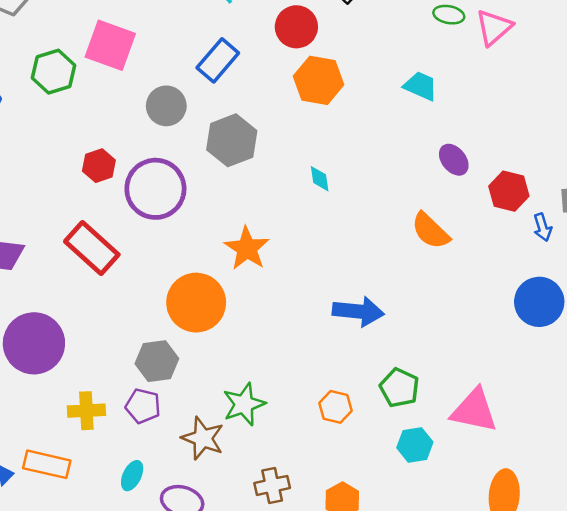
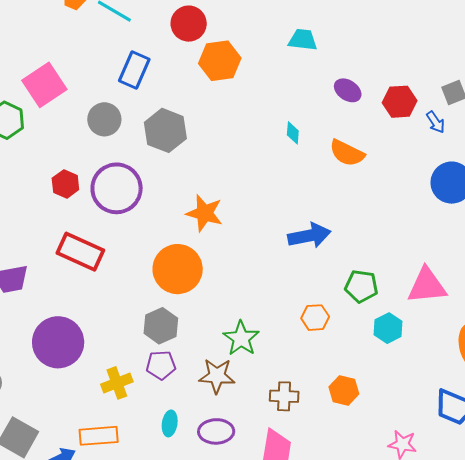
pink square: (110, 45) -> (44, 85), turned -36
cyan diamond: (320, 179) -> (293, 133), moved, turned 30
brown cross: (272, 485) -> (284, 396), turned 32

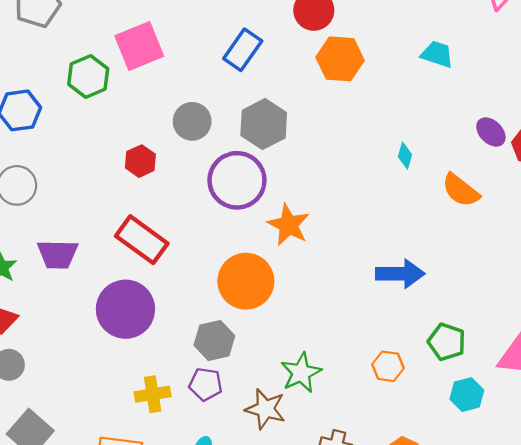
purple ellipse: (348, 90) -> (491, 132), moved
gray circle: (104, 119) -> (192, 121), moved
purple circle: (117, 188) -> (237, 180), moved
purple circle: (58, 342) -> (125, 309), moved

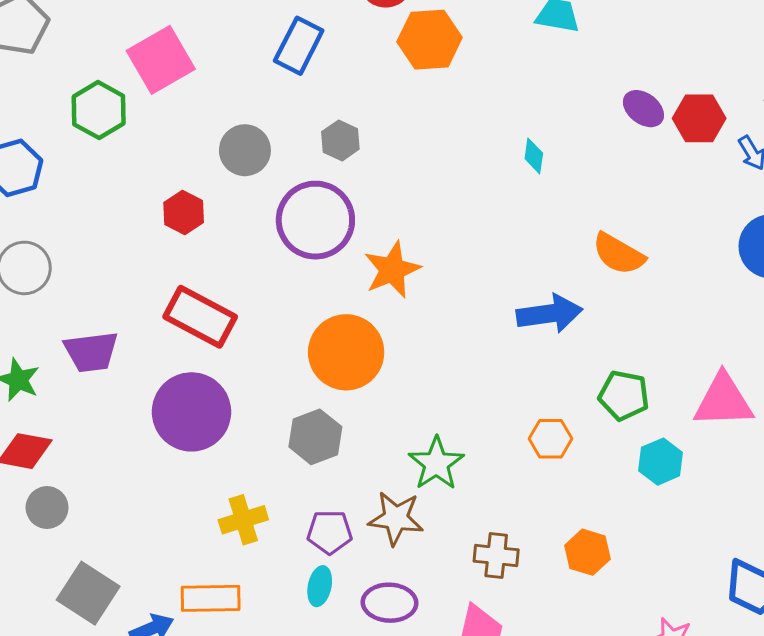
gray hexagon: (264, 124) -> (340, 140), size x0.6
orange semicircle: (461, 190) -> (619, 254), moved
orange star: (289, 225) -> (392, 270), turned 30
purple pentagon: (206, 384) -> (330, 532), moved

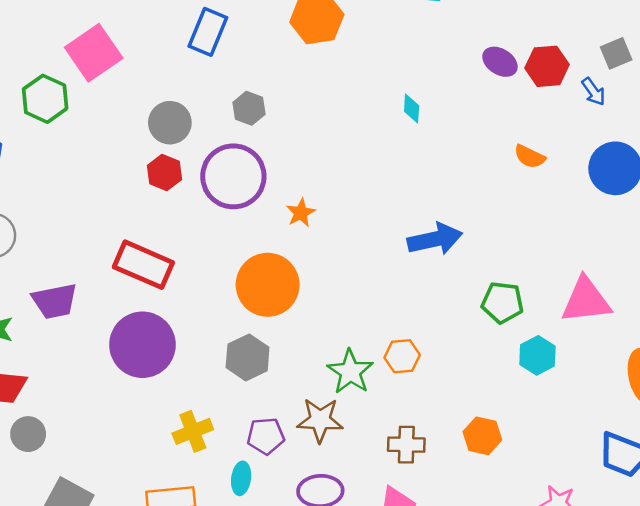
red hexagon: (184, 213) -> (164, 173), moved
orange semicircle: (619, 254) -> (530, 157), moved, size x0.7
orange star: (392, 270) -> (301, 213), size x0.6
orange hexagon: (551, 439) -> (402, 356), moved
cyan ellipse: (320, 586) -> (241, 478), moved

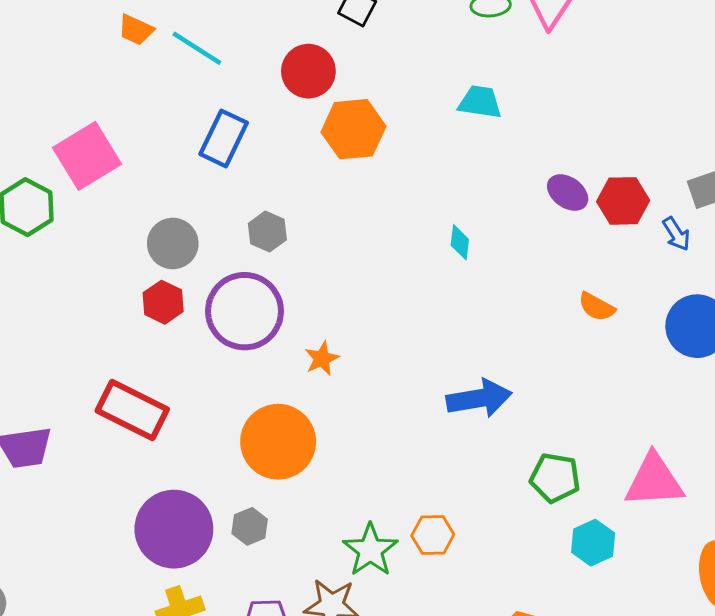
purple circle: (142, 345) -> (174, 529), moved
gray hexagon: (248, 357) -> (250, 526), size x0.7

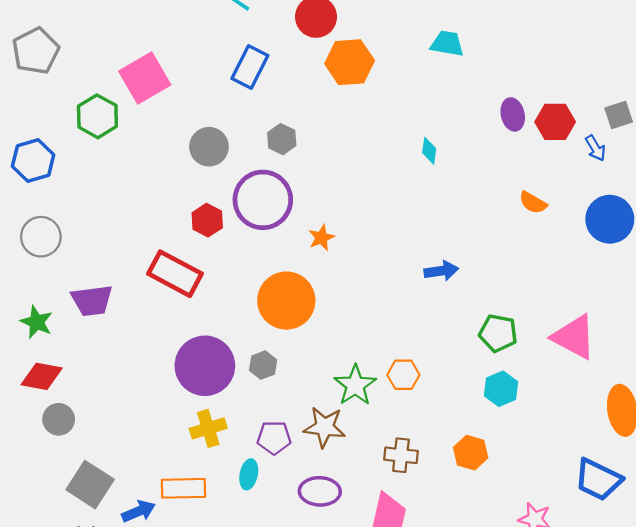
purple ellipse: (568, 193) -> (513, 114), turned 40
red hexagon: (163, 302) -> (207, 220), moved
blue arrow: (479, 398) -> (441, 271), size x0.7
pink triangle: (654, 481) -> (574, 337), turned 30
cyan hexagon: (593, 543) -> (501, 389), moved

